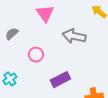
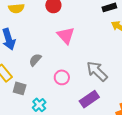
gray arrow: (74, 36) -> (97, 71), moved, turned 40

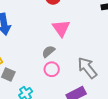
gray semicircle: (35, 60) -> (48, 51), moved

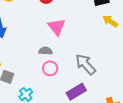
gray semicircle: (48, 51) -> (46, 51), turned 48

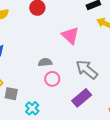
pink triangle: (57, 27) -> (70, 36), moved

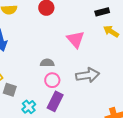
gray arrow: (87, 70) -> (88, 75), turned 125
purple rectangle: (82, 98) -> (55, 101), moved, turned -30

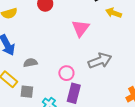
pink triangle: (76, 39) -> (81, 28), turned 30
gray semicircle: (47, 63) -> (30, 63), moved

